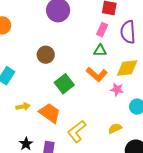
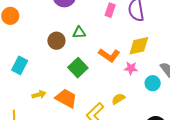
green triangle: (100, 51) -> (79, 33), moved
yellow semicircle: (115, 128) -> (118, 99), moved

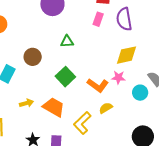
brown circle: (56, 41) -> (33, 57), moved
orange L-shape: (109, 55) -> (98, 85), moved

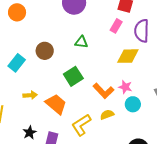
yellow diamond: (127, 55) -> (128, 56), moved
cyan circle: (140, 93) -> (133, 104), moved

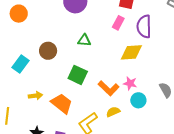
green square: (73, 76) -> (78, 75), turned -30

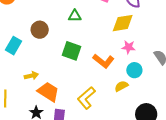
pink star: (130, 83) -> (129, 47), moved
orange trapezoid: (62, 103) -> (48, 92), moved
yellow semicircle: (113, 112) -> (121, 86), moved

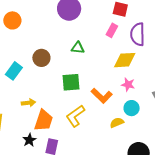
green square: (72, 51) -> (71, 82), turned -30
orange trapezoid: (48, 92) -> (44, 121), turned 70
yellow L-shape: (86, 98) -> (75, 116), moved

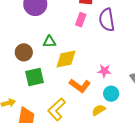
brown circle: (41, 58) -> (24, 52), moved
yellow diamond: (125, 60) -> (66, 59), moved
green square: (71, 82) -> (35, 77), moved

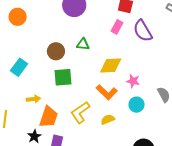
purple semicircle: (107, 20) -> (143, 31), turned -30
yellow diamond: (66, 59) -> (111, 65), moved
yellow semicircle: (99, 110) -> (108, 119), moved

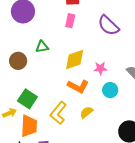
purple semicircle: (143, 31) -> (108, 25), moved
green square: (63, 77) -> (27, 99), moved, turned -36

